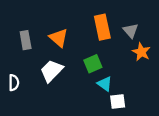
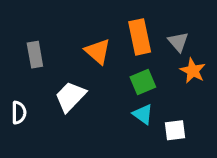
orange triangle: (59, 38) -> (98, 51), moved
green square: (93, 64) -> (143, 82), moved
white square: (118, 102) -> (175, 130), moved

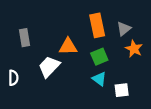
gray triangle: (178, 42) -> (124, 29), turned 32
orange triangle: (98, 51) -> (68, 47), moved, turned -42

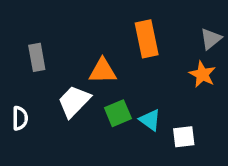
gray triangle: (124, 29) -> (211, 39), moved
green square: (99, 57) -> (118, 113), moved

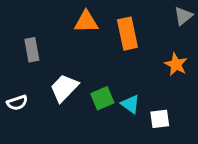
gray triangle: (211, 39) -> (183, 16), moved
orange triangle: (103, 71) -> (86, 22), moved
white semicircle: (20, 118) -> (17, 103), turned 72

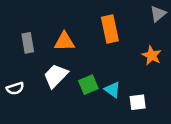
orange triangle: (86, 22) -> (64, 42), moved

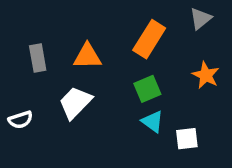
gray triangle: (158, 14) -> (201, 19), moved
orange rectangle: (110, 29) -> (149, 39), turned 44
green square: (88, 85) -> (147, 89), moved

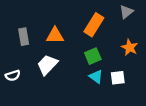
white square: (187, 139) -> (118, 78), moved

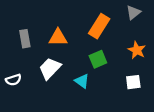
cyan triangle: (96, 77) -> (82, 81), moved
white square: (118, 78) -> (133, 82), moved

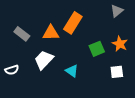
orange rectangle: (99, 26) -> (73, 23), moved
gray rectangle: (25, 39) -> (22, 34), turned -42
green square: (98, 59) -> (97, 49), moved

